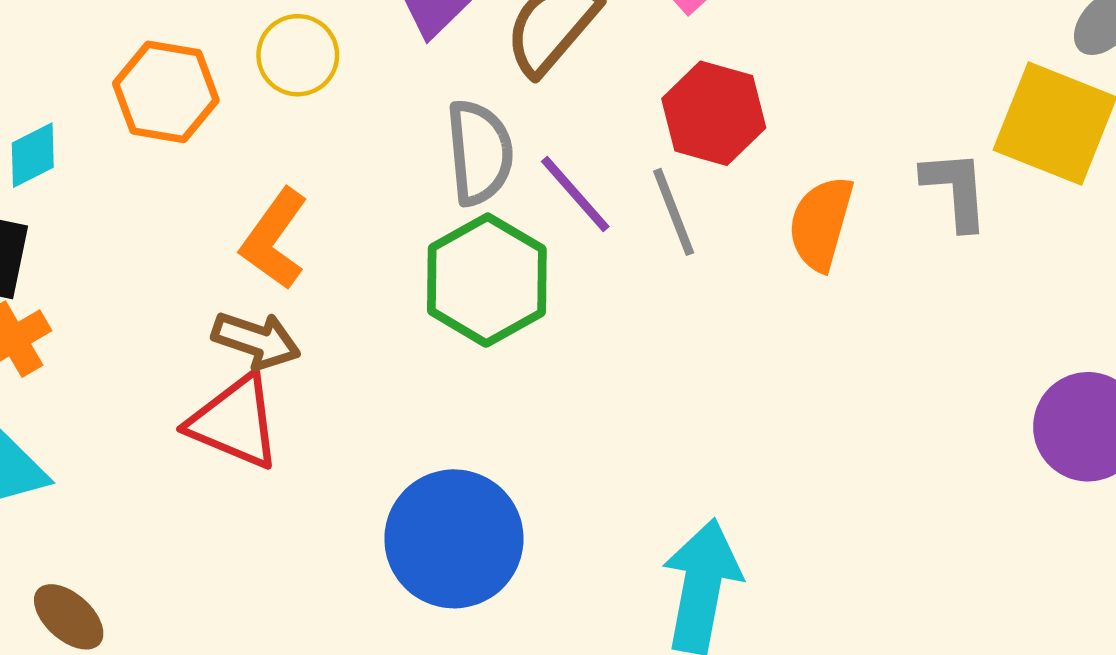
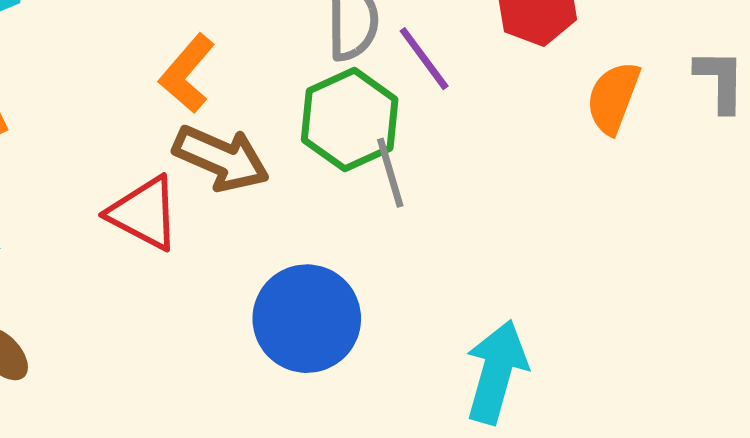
gray line: (674, 212) -> (390, 173), moved
brown arrow: (256, 340) -> (221, 158), moved, size x1.4

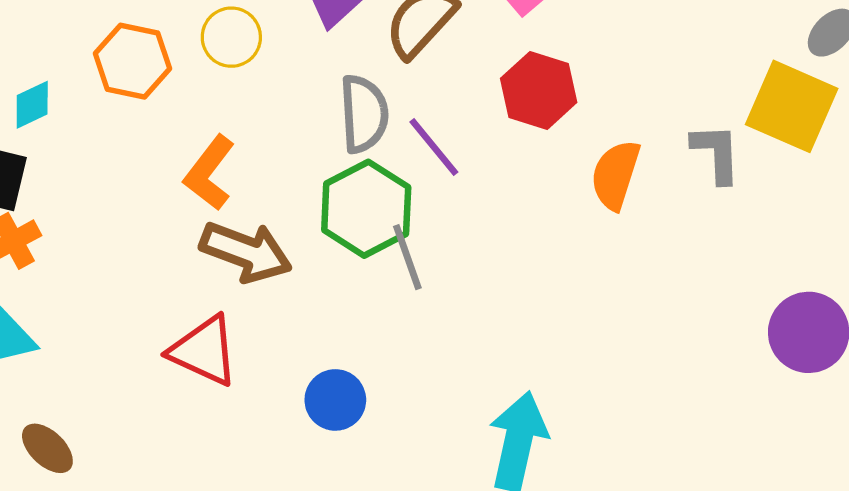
red triangle: (144, 213) -> (204, 351), moved
blue circle: (307, 319) -> (335, 400), size x0.6

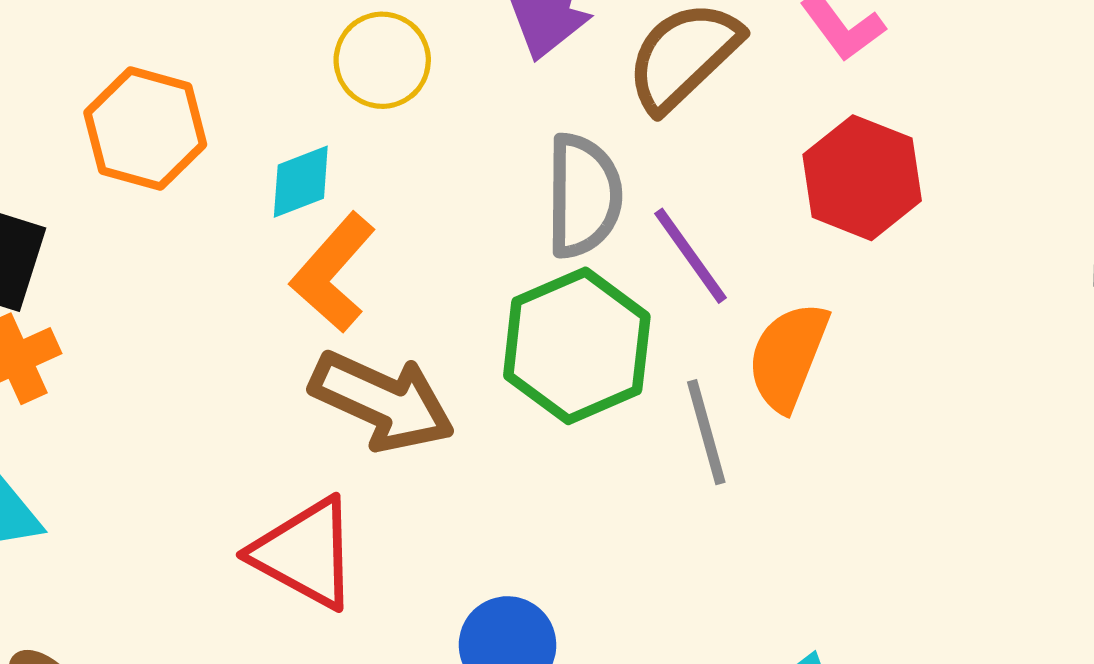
orange hexagon: (133, 61) -> (145, 129), moved
cyan diamond: (32, 105) -> (301, 182), moved
orange semicircle: (615, 175) -> (788, 356), moved
gray line: (407, 257) -> (706, 432), moved

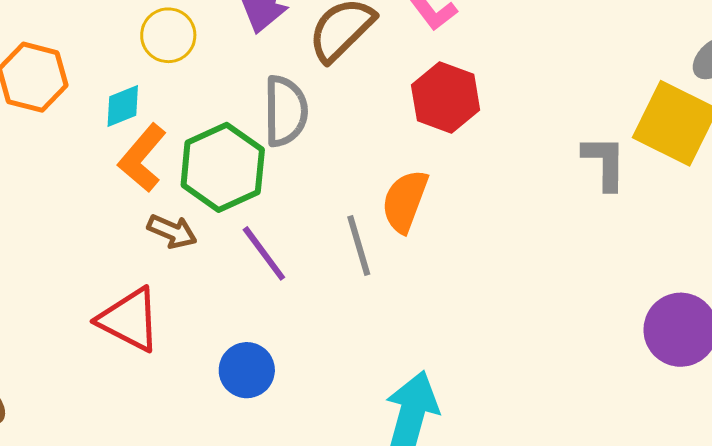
purple line: (690, 256) -> (264, 253), moved
green hexagon: (577, 346) -> (223, 167), moved
brown arrow: (382, 401) -> (172, 231), size x0.6

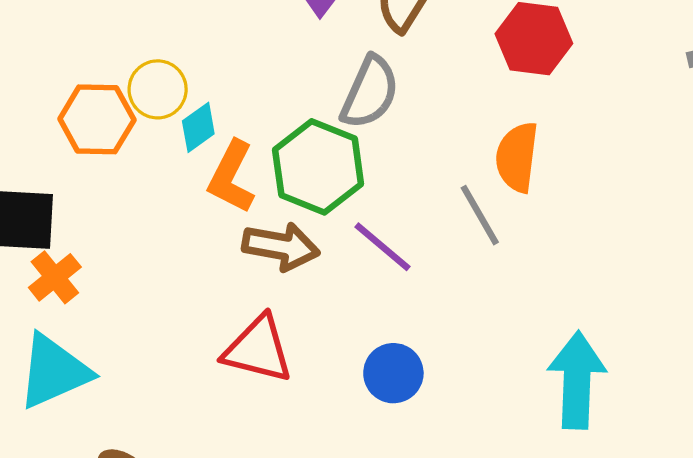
yellow circle: (168, 35) -> (158, 89), moved
gray semicircle: (285, 111) -> (370, 92), turned 38
brown arrow: (172, 231) -> (281, 246), size x1.4

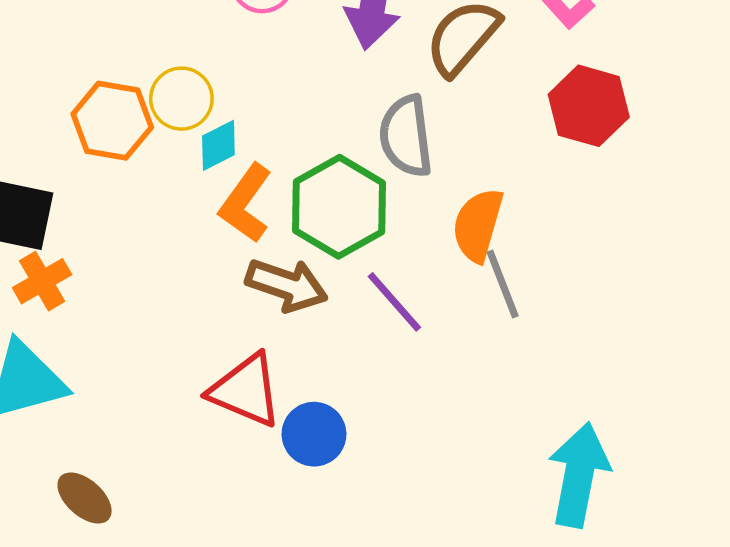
gray semicircle: (370, 92) -> (406, 136), turned 140
orange semicircle: (517, 157) -> (478, 225), moved
blue circle: (393, 373) -> (314, 434), moved

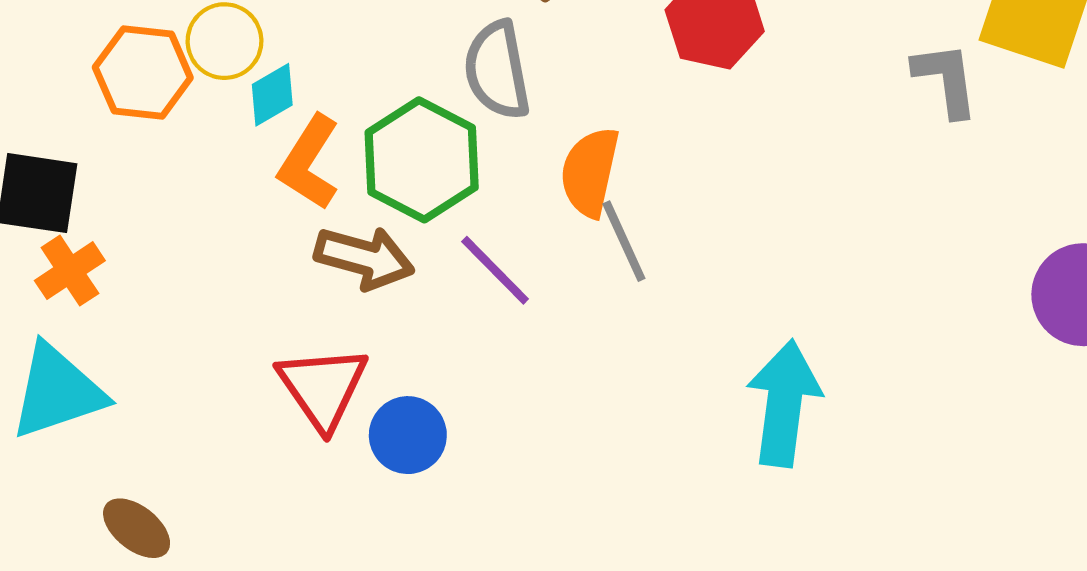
red triangle: (246, 390) -> (323, 387), turned 36
cyan arrow: (579, 475) -> (784, 403), moved

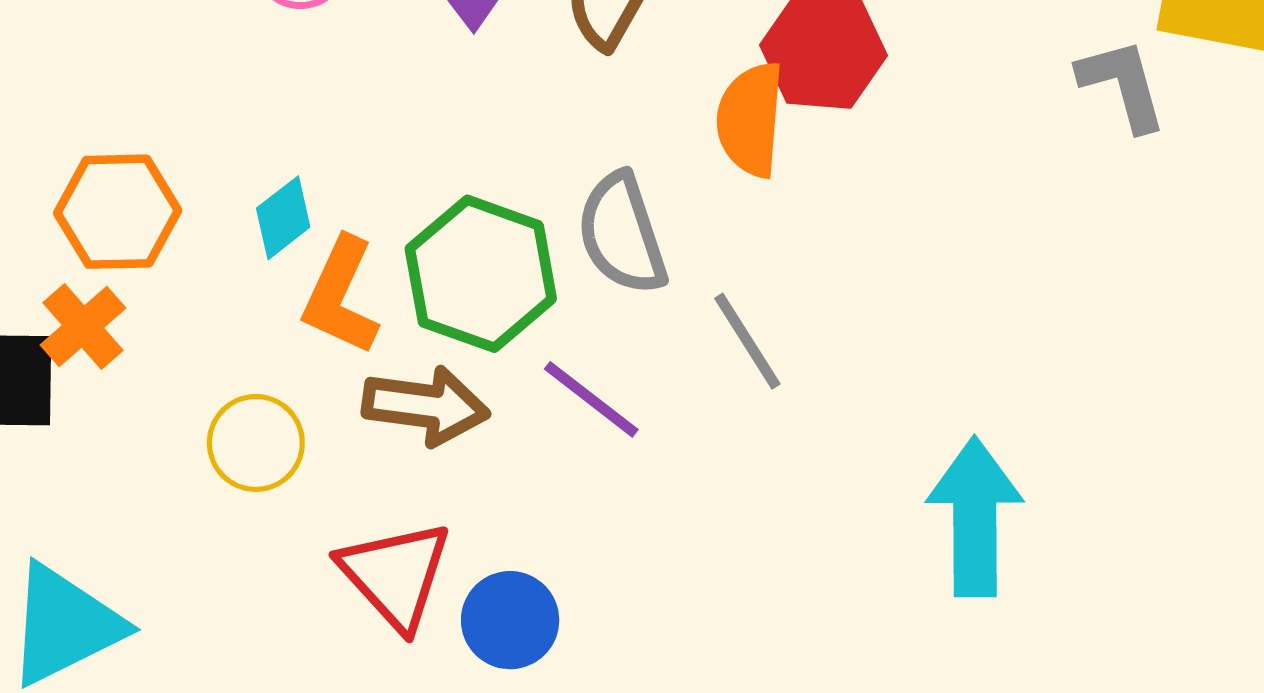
yellow circle: (225, 41) -> (256, 443), moved
gray semicircle: (497, 70) -> (622, 234), moved
orange semicircle: (590, 172) -> (750, 119), moved
orange cross: (70, 271) -> (83, 327), moved

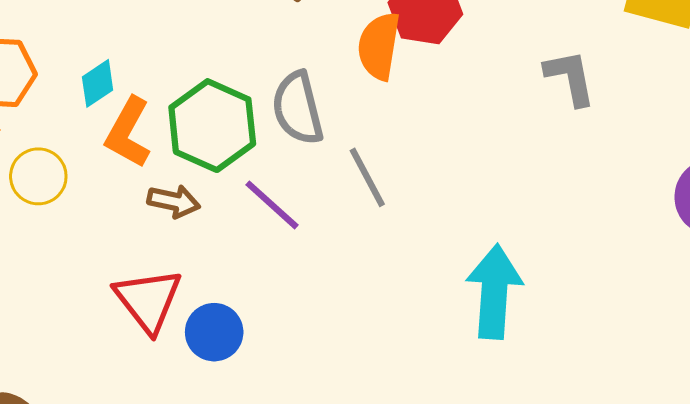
gray L-shape: (1122, 85) -> (570, 78), moved
brown arrow: (426, 406) -> (174, 201), size x0.7
yellow circle: (256, 443) -> (38, 176), moved

